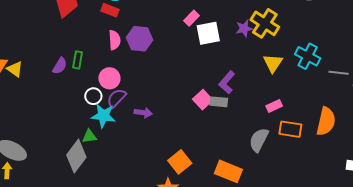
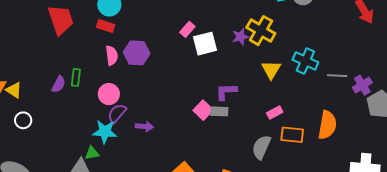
purple L-shape: (227, 82) -> (226, 92), turned 50
white circle: (93, 96) -> (23, 120), moved

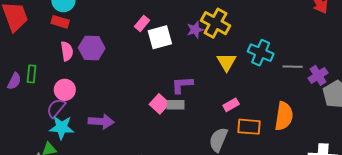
purple semicircle: (117, 113) -> (56, 108), moved
purple arrow: (144, 126) -> (101, 121), size x1.4

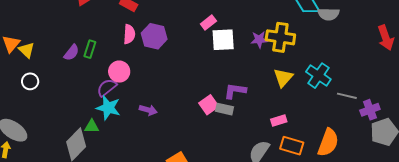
yellow cross: (216, 23) -> (280, 37), turned -32
purple arrow: (101, 121) -> (148, 110), size x0.7

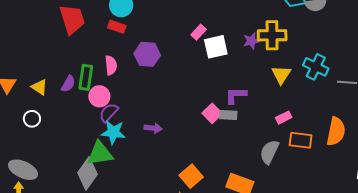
pink semicircle: (129, 34) -> (111, 65), moved
green rectangle: (90, 49) -> (86, 77), size x1.4
yellow triangle: (27, 50) -> (39, 87), moved
pink circle: (119, 72) -> (99, 96), moved
green triangle: (92, 126) -> (100, 153), size x1.8

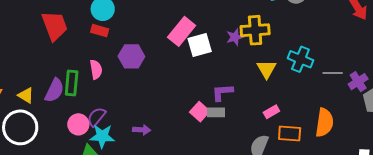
pink rectangle: (199, 32) -> (182, 31), size x1.8
purple semicircle: (68, 84) -> (54, 90), size x1.4
pink circle: (99, 96) -> (78, 124), moved
white circle: (32, 119) -> (20, 127), size x2.0

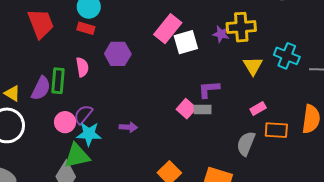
purple star: (235, 37) -> (221, 34), turned 30

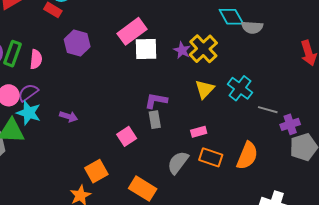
yellow cross: (241, 27) -> (203, 49), turned 36
pink semicircle: (82, 67) -> (36, 59), moved
pink square: (186, 109) -> (127, 136), moved
gray rectangle: (203, 109) -> (155, 120), moved, turned 66

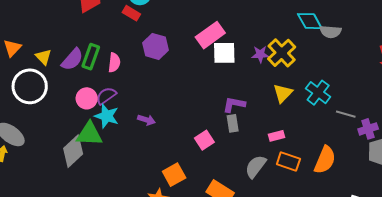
purple star: (182, 50) -> (260, 54), turned -30

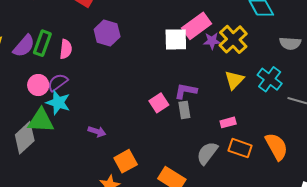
gray semicircle: (331, 32) -> (290, 43), moved
pink rectangle: (210, 35) -> (197, 26), moved
purple arrow: (146, 120) -> (97, 132), moved
pink square: (204, 140) -> (159, 103), moved
orange semicircle: (325, 160) -> (276, 147), turned -52

